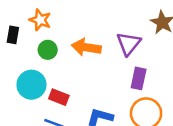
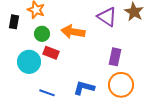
purple triangle: (129, 44) -> (107, 17), moved, turned -35
red rectangle: (59, 97) -> (51, 53), moved

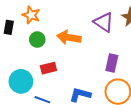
red rectangle: (51, 53) -> (48, 68), moved, turned -35
cyan circle: (29, 62) -> (21, 81), moved

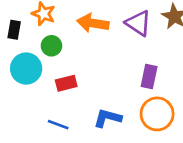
orange arrow: (69, 37) -> (93, 23), moved
cyan circle: (21, 81) -> (26, 69), moved

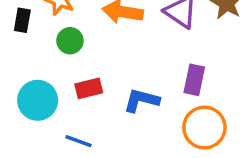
cyan circle: (26, 69) -> (38, 100), moved
blue L-shape: (108, 118) -> (141, 100), moved

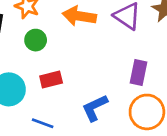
blue L-shape: (141, 100) -> (95, 108), moved, turned -40

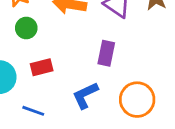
purple rectangle: (138, 72) -> (106, 53), moved

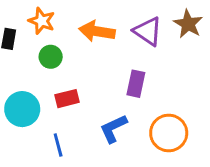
blue line: (33, 111) -> (58, 145), turned 55

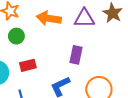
purple triangle: (148, 31) -> (84, 18), turned -35

